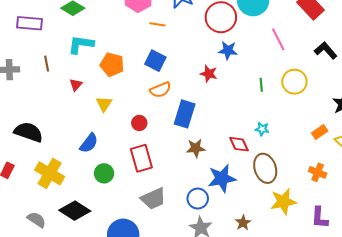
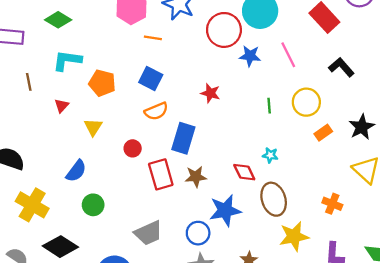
blue star: (228, 50) -> (250, 56), moved
orange rectangle: (320, 132) -> (323, 133), moved
red rectangle: (141, 158) -> (161, 174), moved

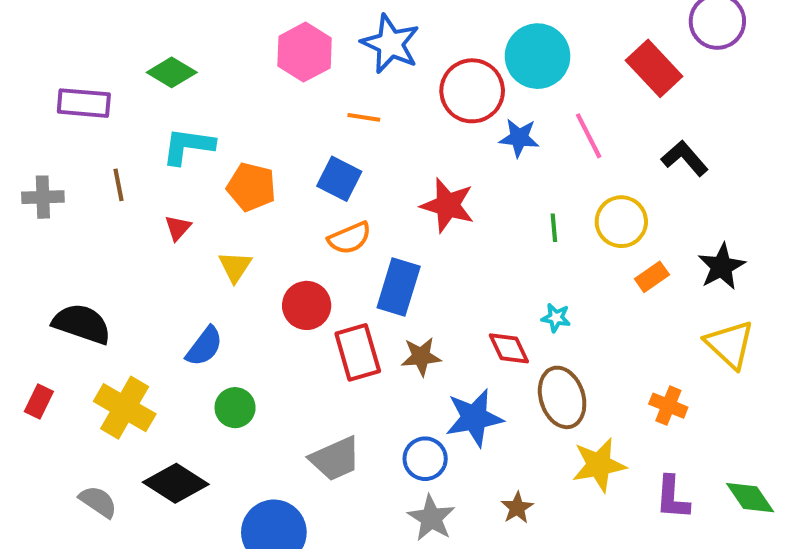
orange line: (153, 38) -> (364, 117), moved
red star: (210, 93) -> (448, 205), size x1.5
red circle: (133, 148) -> (307, 305), size x1.5

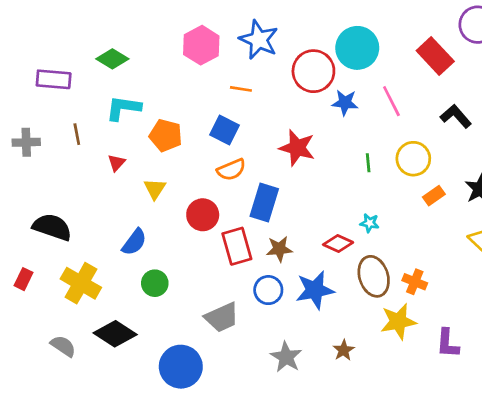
red diamond: (509, 348) -> (338, 244), turned -40
orange cross: (668, 406) -> (415, 282), moved
blue circle: (425, 459) -> (268, 290), moved

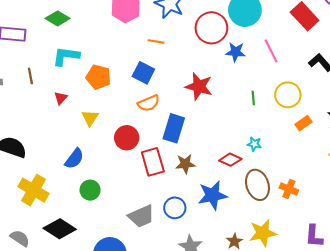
blue circle: (268, 290) -> (175, 208), moved
yellow star: (398, 321) -> (263, 233), moved

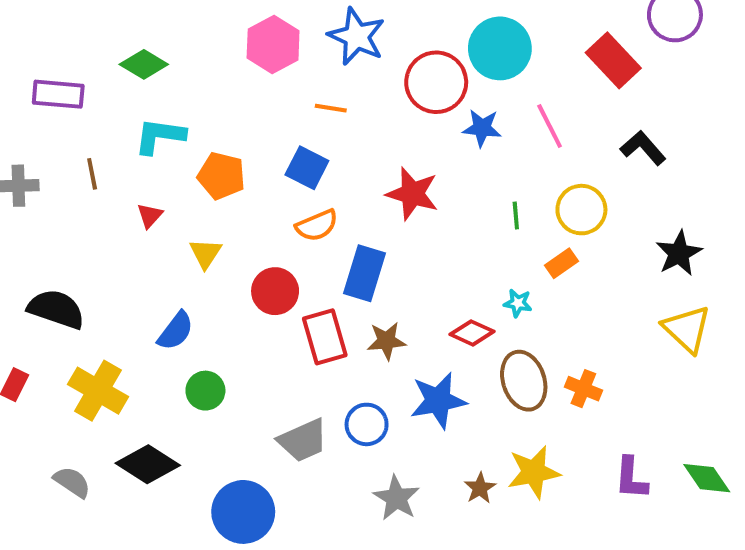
orange rectangle: (304, 123) -> (562, 263), moved

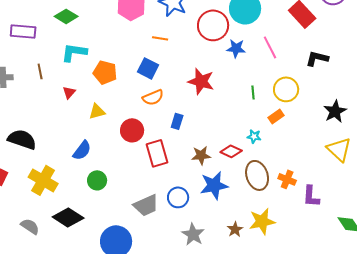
black L-shape: (643, 148) -> (317, 58), turned -35
yellow triangle: (205, 253) -> (97, 111), turned 42
blue rectangle: (365, 273) -> (177, 121), size x0.6
brown star: (386, 341) -> (201, 155), moved
purple L-shape: (631, 478) -> (311, 196), moved

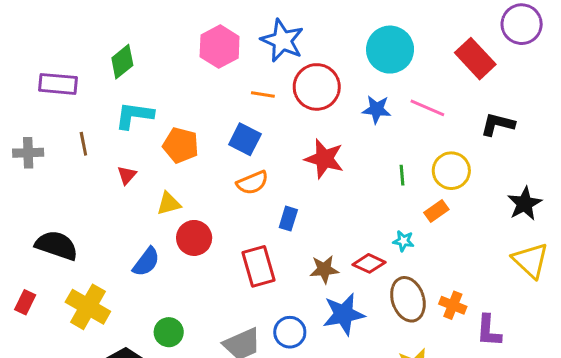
green diamond: (66, 16) -> (122, 62), turned -70
red circle: (213, 25) -> (317, 87), moved
pink line: (270, 47) -> (427, 108), turned -40
red circle: (132, 130) -> (194, 238), moved
green circle: (97, 180) -> (169, 332), moved

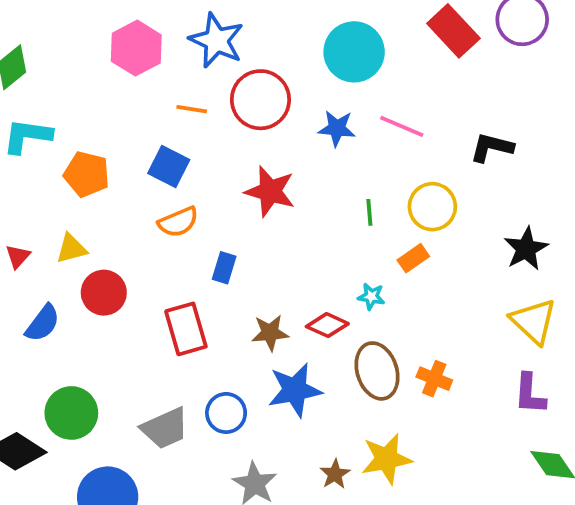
red rectangle: (475, 59) -> (453, 31), moved
red triangle: (127, 175) -> (18, 256), moved
purple L-shape: (489, 331) -> (530, 394), moved
green circle: (169, 332) -> (71, 413), size x1.4

